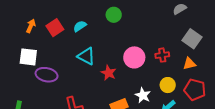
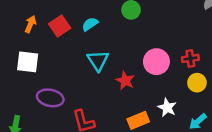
cyan triangle: (86, 56) -> (98, 60), turned 30
purple ellipse: (47, 75) -> (50, 98), moved
yellow circle: (168, 85) -> (197, 83), moved

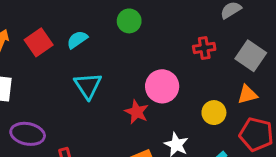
red cross: (190, 58) -> (204, 48), moved
red star: (125, 81) -> (137, 112), moved

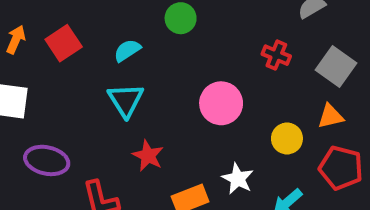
cyan semicircle: (77, 40) -> (127, 50), moved
red cross: (204, 48) -> (276, 55), turned 30
red star: (137, 112) -> (148, 156), moved

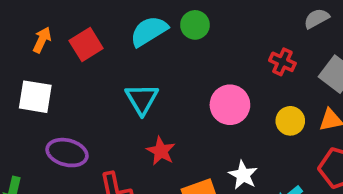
cyan semicircle: (127, 50) -> (149, 31), moved, size x1.5
yellow circle: (287, 138) -> (290, 121), moved

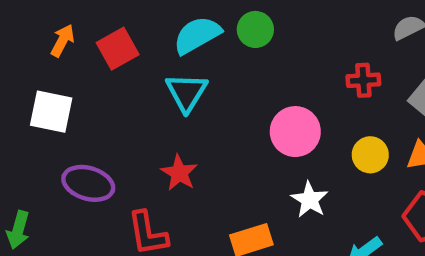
red cross: (282, 62) -> (363, 80), turned -30
cyan triangle: (142, 99) -> (187, 92), moved
red star: (161, 151) -> (179, 173), moved
white star: (243, 175) -> (310, 200), moved

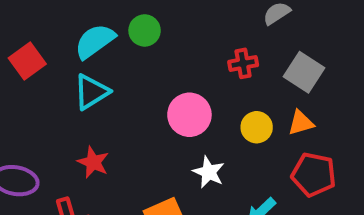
cyan triangle: (187, 92) -> (91, 92), turned 33

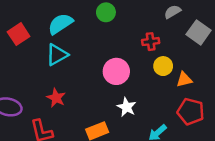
green circle: (145, 30) -> (106, 12), moved
gray square: (304, 72) -> (199, 32), moved
yellow circle: (257, 127) -> (163, 66), moved

